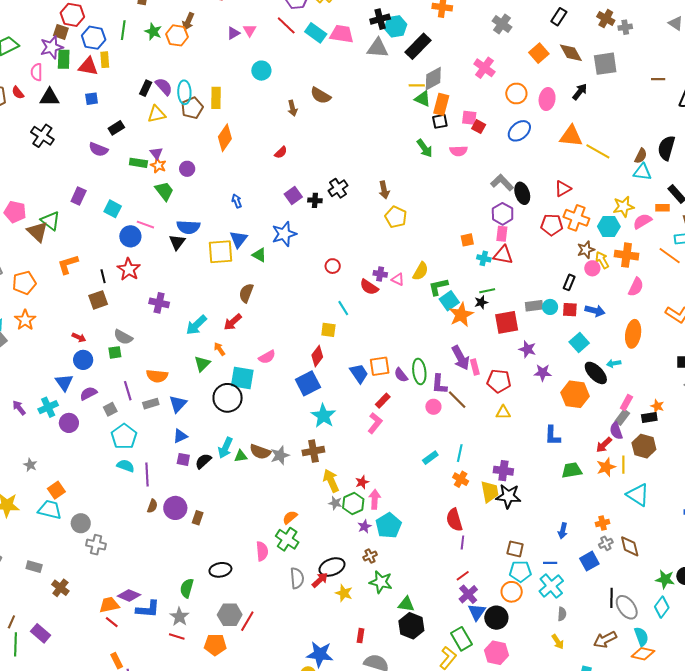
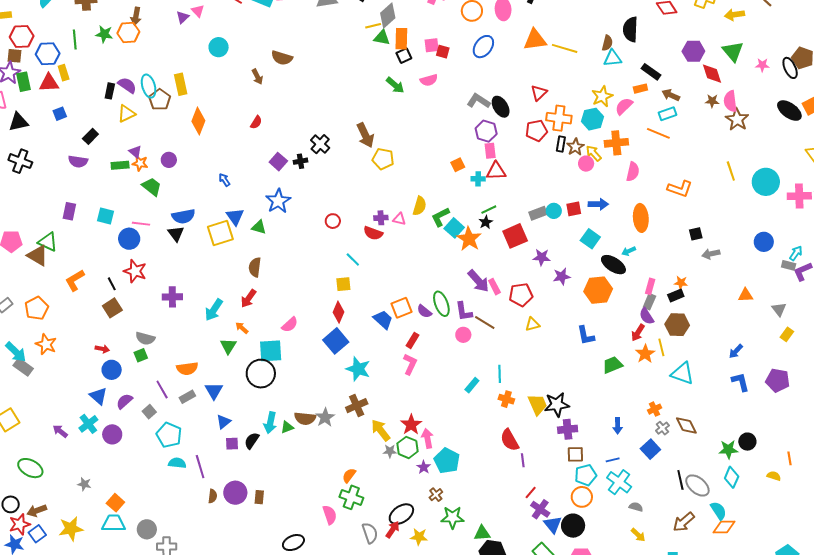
brown arrow: (384, 190) -> (365, 135), size x1.4
black rectangle: (569, 282) -> (561, 144), moved
purple cross: (503, 471) -> (568, 429), moved
red star: (362, 482) -> (411, 425), size x1.5
gray semicircle: (562, 614) -> (636, 507), turned -64

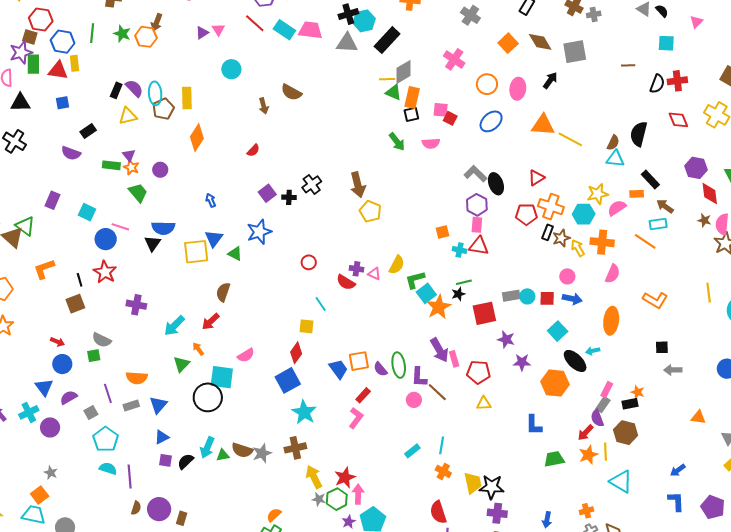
pink circle: (586, 164) -> (567, 276), moved
gray star: (84, 484) -> (51, 473), moved

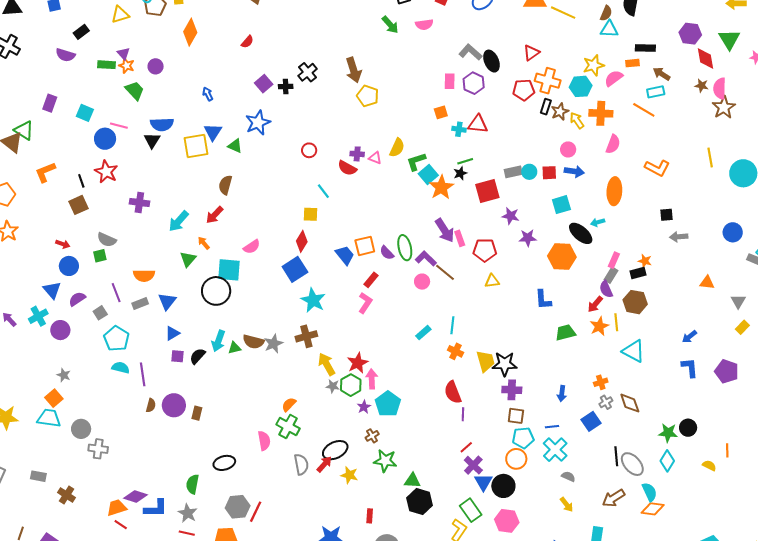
black rectangle: (650, 180) -> (645, 48), turned -42
pink rectangle: (477, 225) -> (450, 81), moved
cyan square: (558, 331) -> (561, 205), turned 30
purple L-shape: (419, 377) -> (426, 258), turned 135

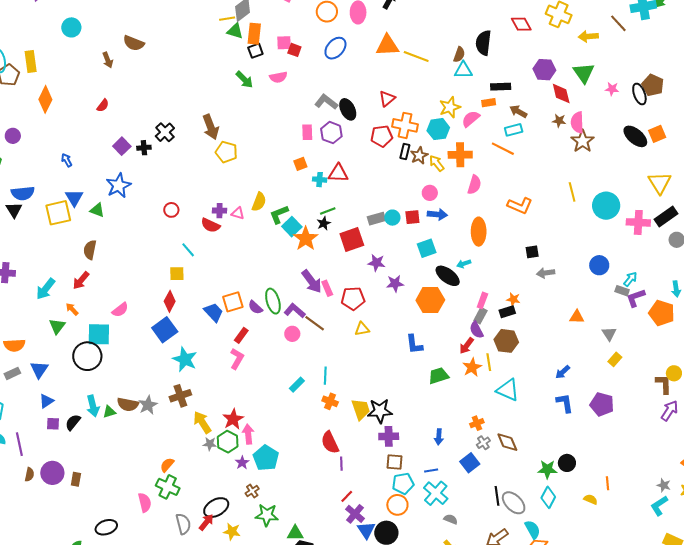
cyan arrow: (218, 341) -> (93, 406), turned -30

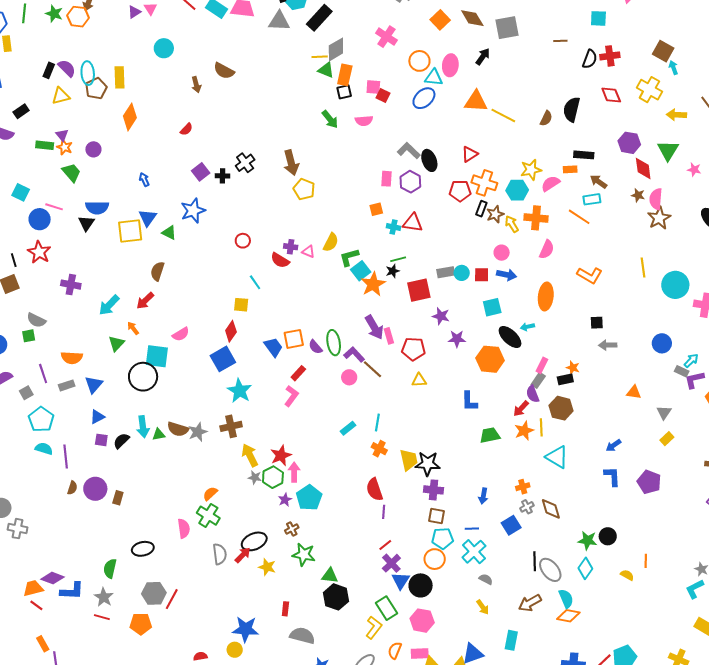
cyan triangle: (463, 70) -> (434, 78), moved

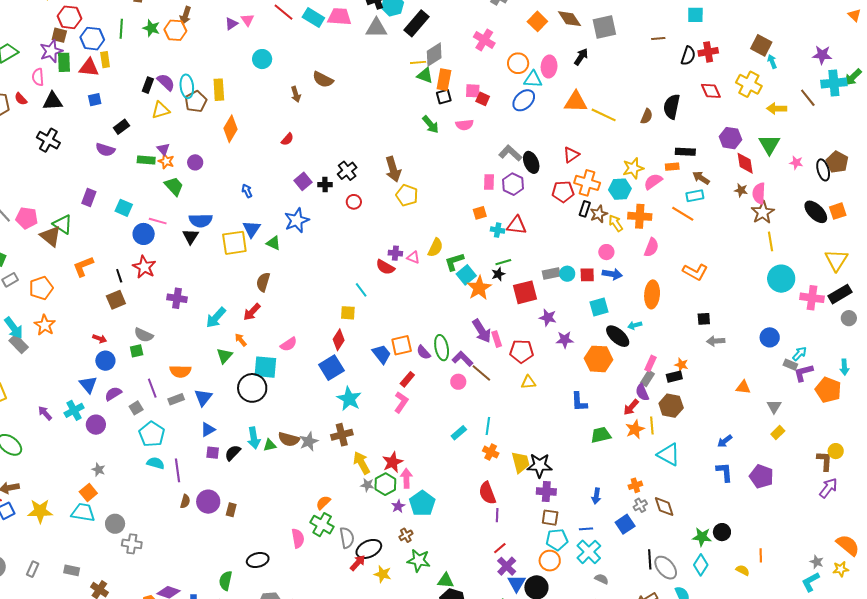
red circle: (243, 241) -> (354, 202), moved
yellow line: (643, 268) -> (771, 241), moved
gray semicircle: (220, 554) -> (347, 538), moved

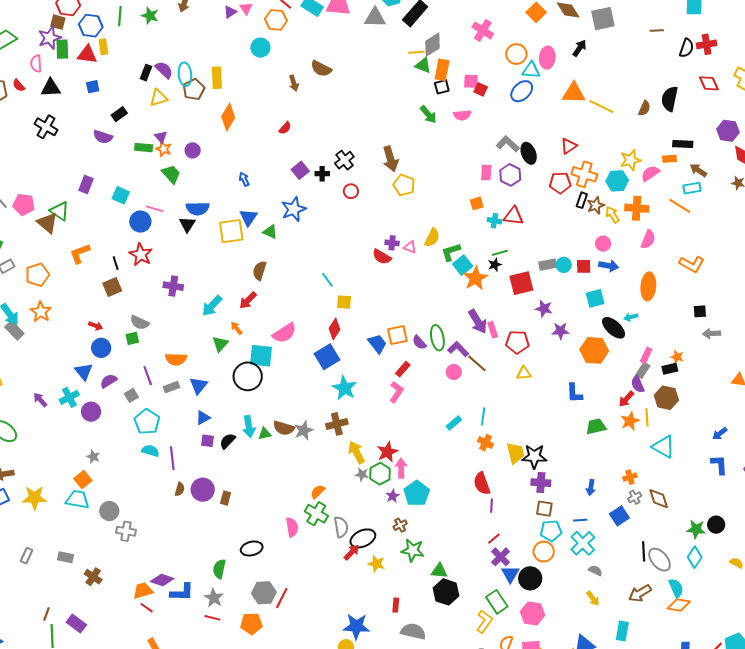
orange hexagon: (175, 30) -> (276, 20), moved
cyan line: (361, 290) -> (327, 280), moved
pink semicircle: (289, 344) -> (284, 333), size x1.4

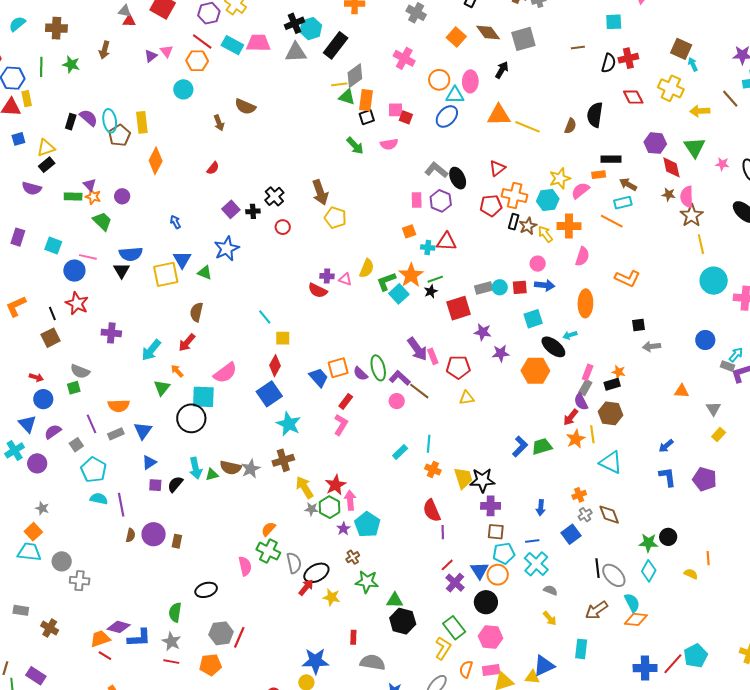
yellow triangle: (159, 98) -> (46, 148), moved
orange star: (475, 278) -> (411, 275), moved
blue L-shape: (574, 393) -> (520, 447), moved, turned -130
blue triangle: (510, 574) -> (479, 570), moved

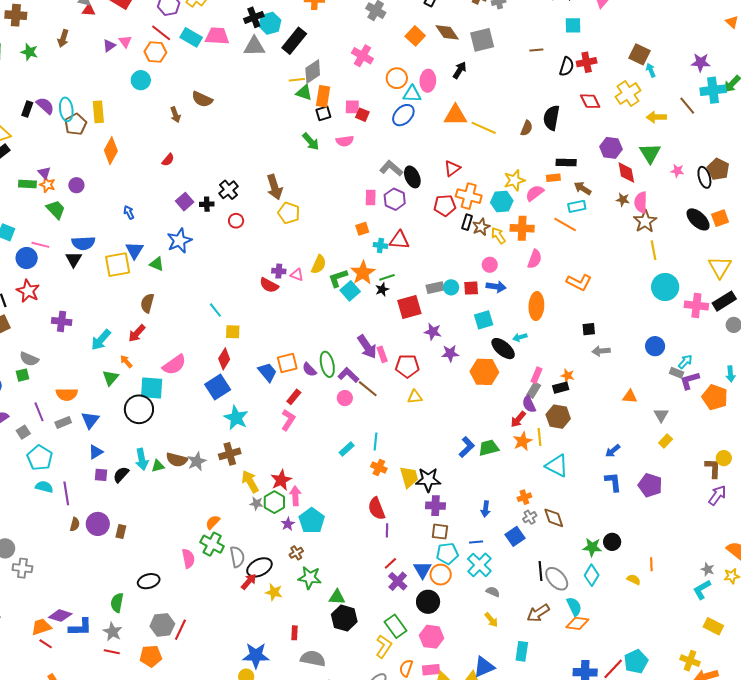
yellow cross: (671, 88) -> (628, 94), turned 30

